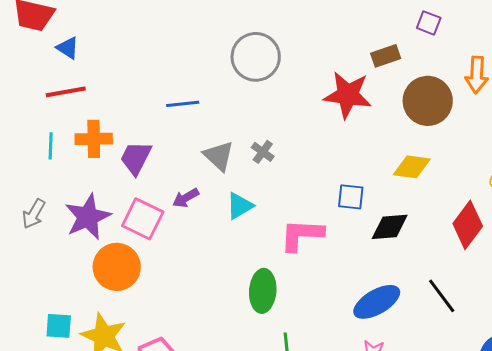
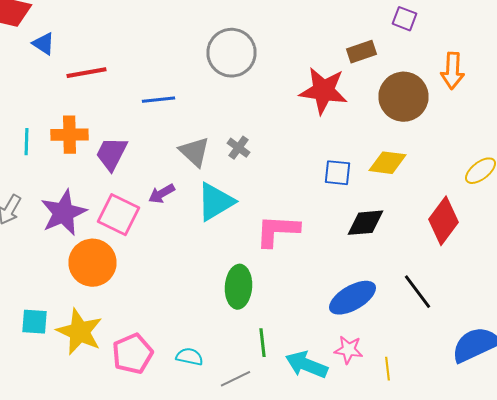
red line: (66, 92) -> (86, 73), moved
blue square: (351, 197) -> (338, 173), moved
cyan triangle: (240, 206) -> (216, 202), size x1.4

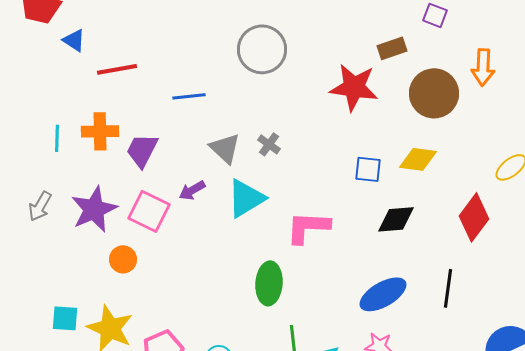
orange circle: (92, 263) -> (123, 259), size x0.6
black line: (418, 292) -> (448, 288), turned 45

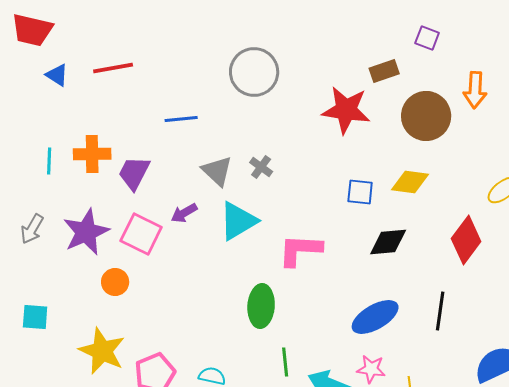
blue triangle: (74, 40) -> (57, 75), moved
red line: (117, 69) -> (113, 68), moved
cyan square: (65, 318) -> (35, 317), moved

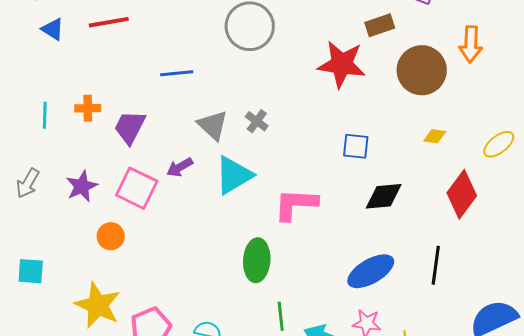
orange cross: (92, 154) -> (88, 108), size x0.7
yellow diamond: (410, 182) -> (435, 136), moved, size x0.6
purple star: (86, 232) -> (82, 186), size x0.7

